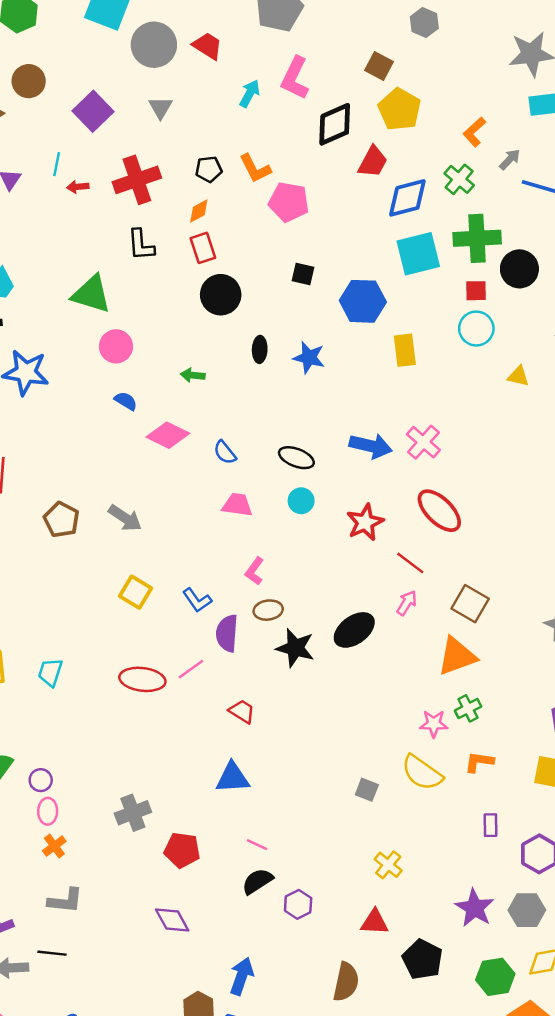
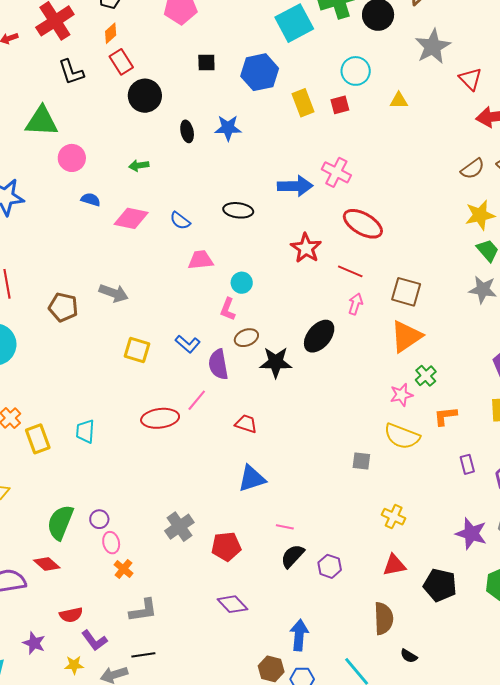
red square: (476, 291) -> (340, 105), moved
cyan circle: (301, 501) -> (242, 283), moved

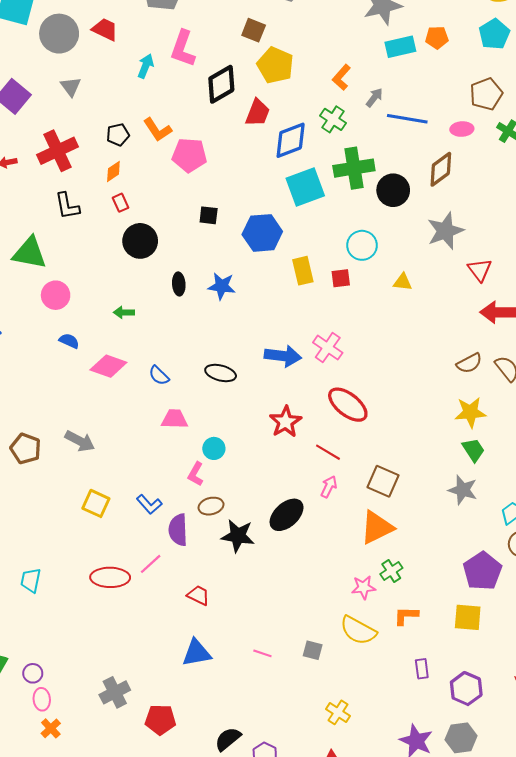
red rectangle: (121, 62) -> (120, 203), size x0.7
pink line: (285, 527) -> (262, 653), moved

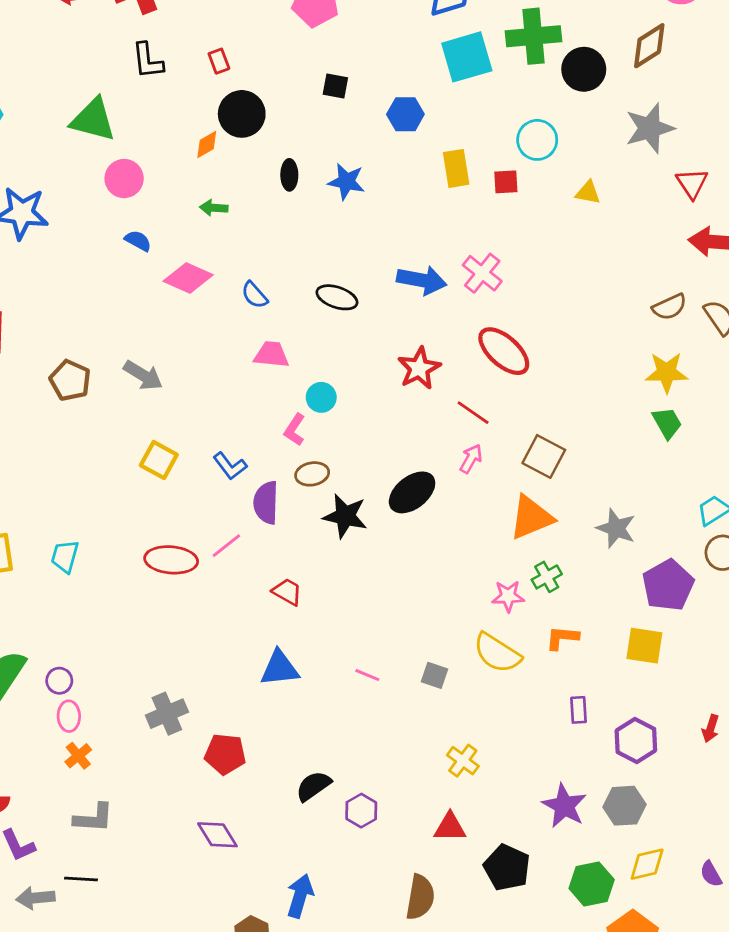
orange diamond: (113, 171) -> (207, 145), moved
blue hexagon: (262, 233) -> (405, 114), size x0.7
gray star: (463, 490) -> (616, 528), moved

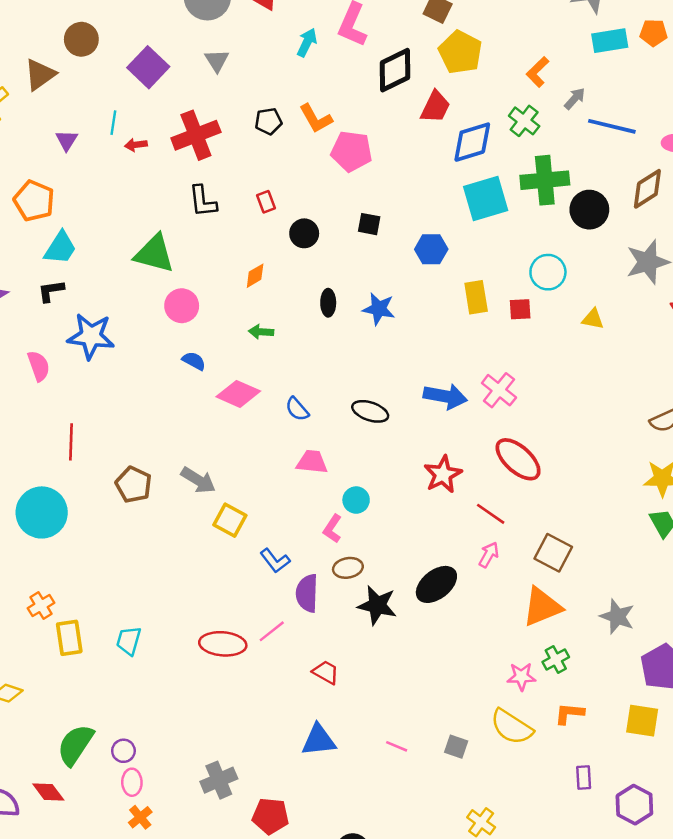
black circle: (242, 114) -> (304, 233), moved, size x0.7
yellow square: (159, 460) -> (230, 520), moved

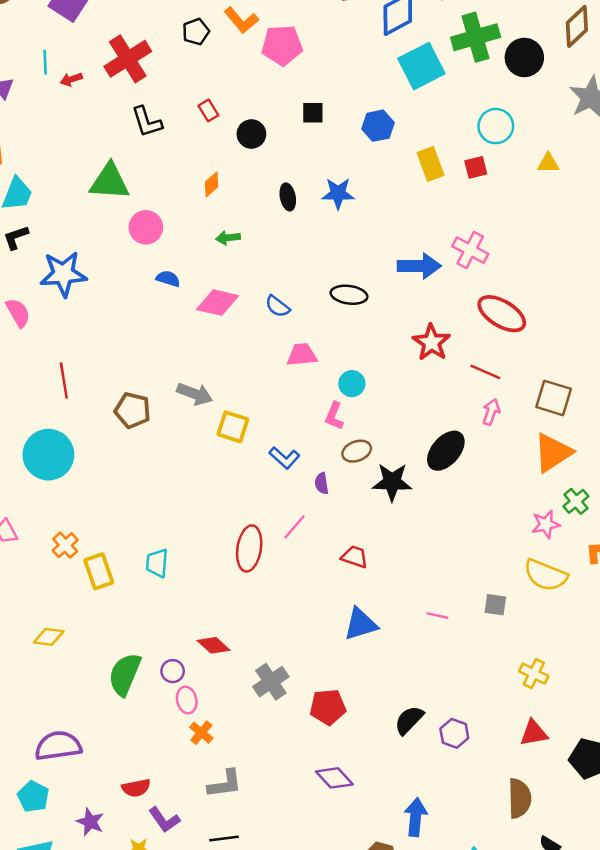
purple semicircle: (307, 593) -> (322, 483), size x0.6
red ellipse: (223, 644) -> (249, 548), turned -75
red diamond: (48, 792) -> (214, 645), moved

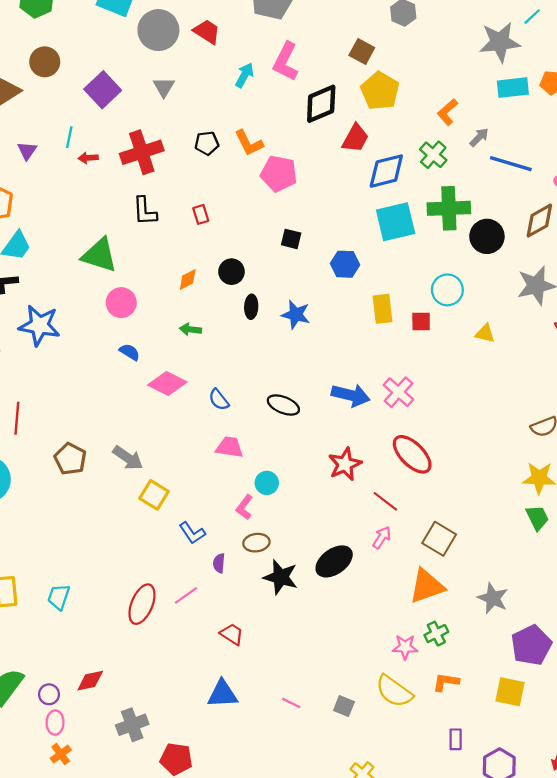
black circle: (251, 134) -> (232, 272), moved
red diamond: (214, 645) -> (90, 681), turned -68

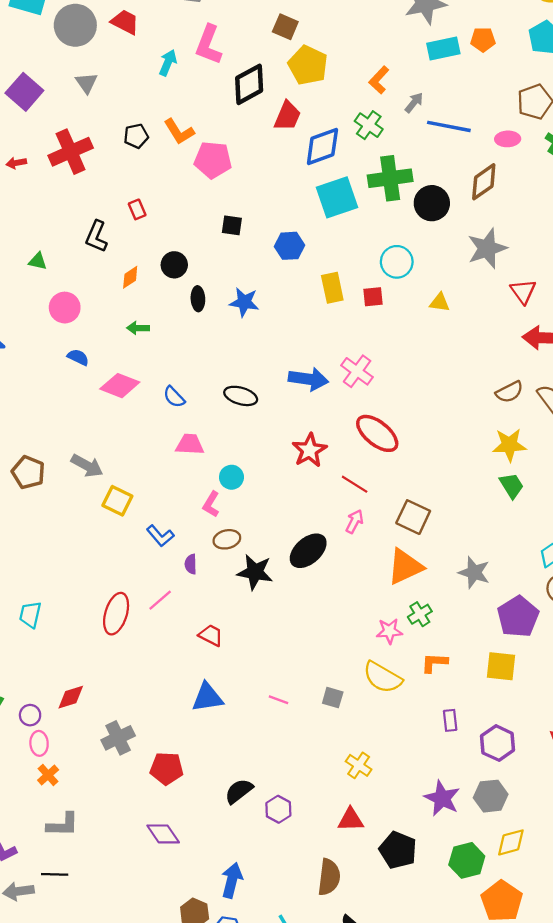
black L-shape: (145, 211) -> (96, 236), moved, turned 32
green triangle: (99, 255) -> (38, 261), size x0.5

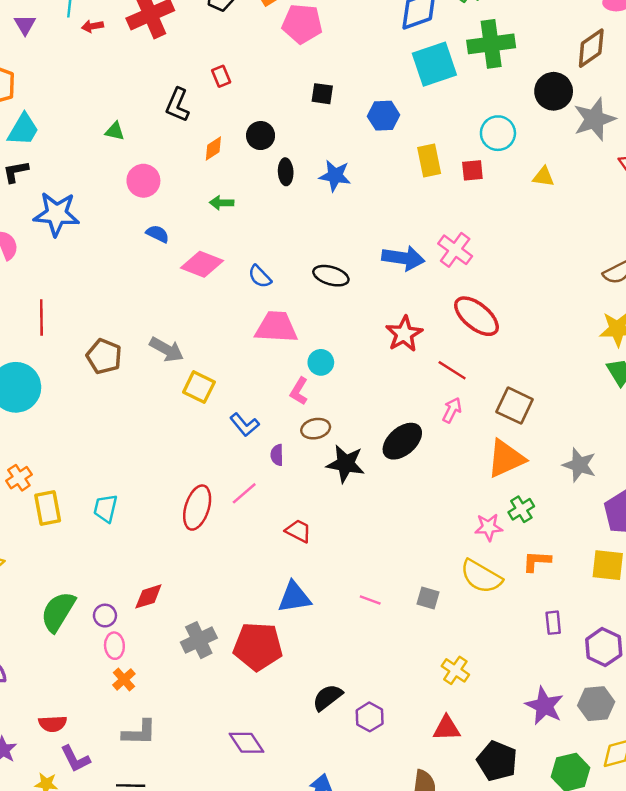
black circle: (432, 203) -> (554, 91), moved
pink trapezoid: (190, 444) -> (276, 327), size x1.4
red pentagon: (167, 768) -> (258, 646), moved, size x1.4

